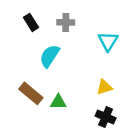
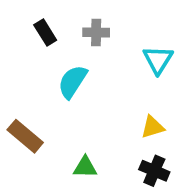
brown rectangle: (31, 93) -> (25, 136), moved
green triangle: (58, 102) -> (85, 167), moved

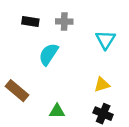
black rectangle: (45, 32) -> (30, 22), turned -49

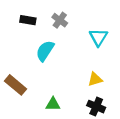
gray cross: (64, 22) -> (60, 20), turned 35

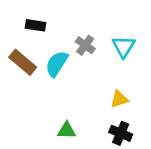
gray cross: (60, 20) -> (85, 45), moved
brown rectangle: (15, 85) -> (23, 62), moved

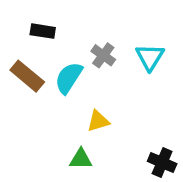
yellow triangle: (119, 99) -> (98, 121), moved
black cross: (121, 133) -> (162, 163), moved

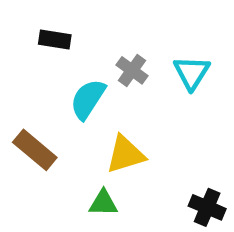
brown rectangle: (27, 76) -> (35, 150), moved
yellow triangle: (98, 121) -> (125, 154), size x1.4

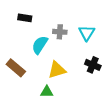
gray cross: (132, 70) -> (60, 32), turned -32
black cross: (207, 207) -> (93, 65), moved

